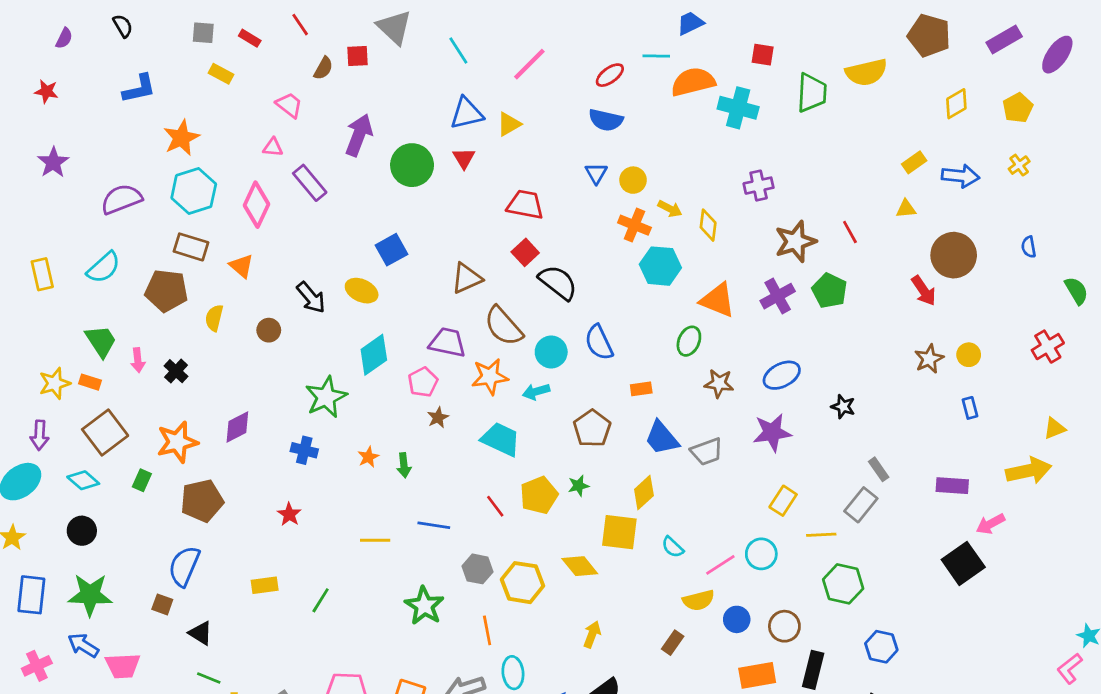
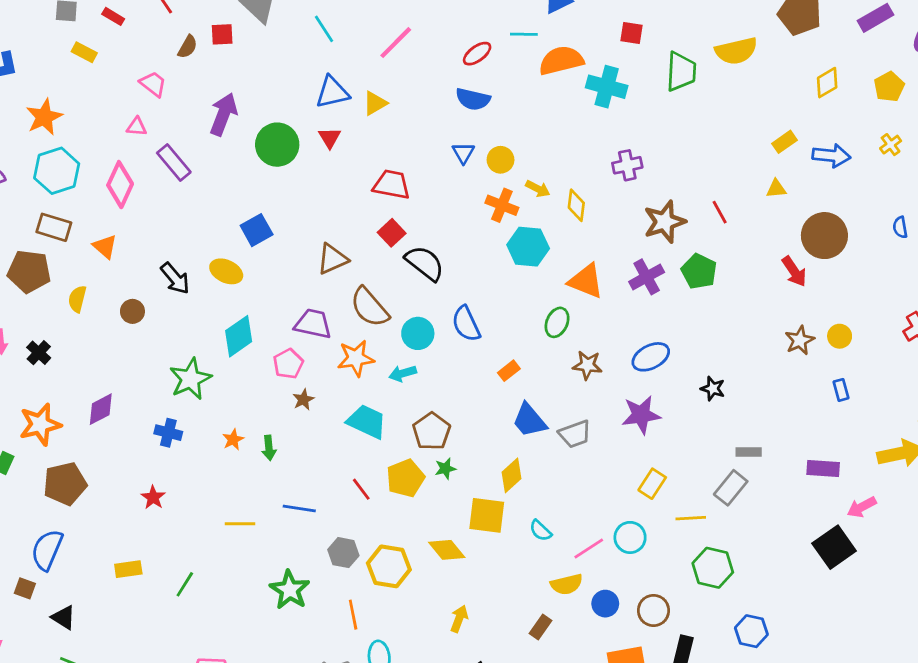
orange rectangle: (641, 389) -> (509, 371), turned -30
brown pentagon: (592, 428) -> (432, 431), moved
gray rectangle: (879, 469) -> (749, 452), turned -55

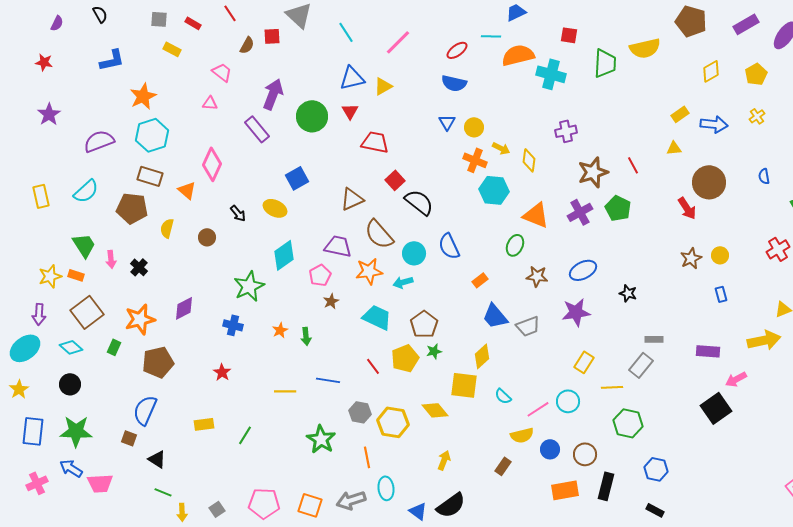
purple rectangle: (174, 163) -> (257, 129), moved
pink diamond: (120, 185) -> (212, 164), moved
red trapezoid: (392, 185) -> (375, 142), moved
black arrow: (175, 278) -> (238, 213), size x0.7

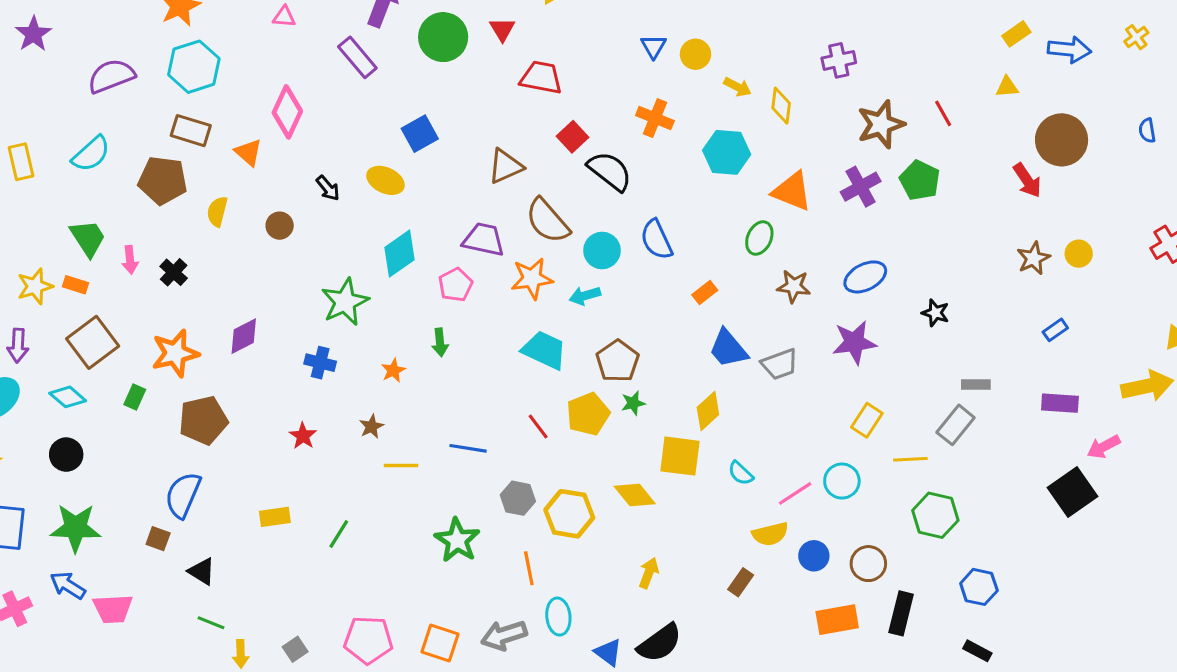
orange cross: (475, 160) -> (655, 118), moved
blue rectangle: (721, 294) -> (1055, 330), moved, turned 70
brown star: (331, 301) -> (371, 427), moved
green arrow: (306, 336) -> (440, 342), moved

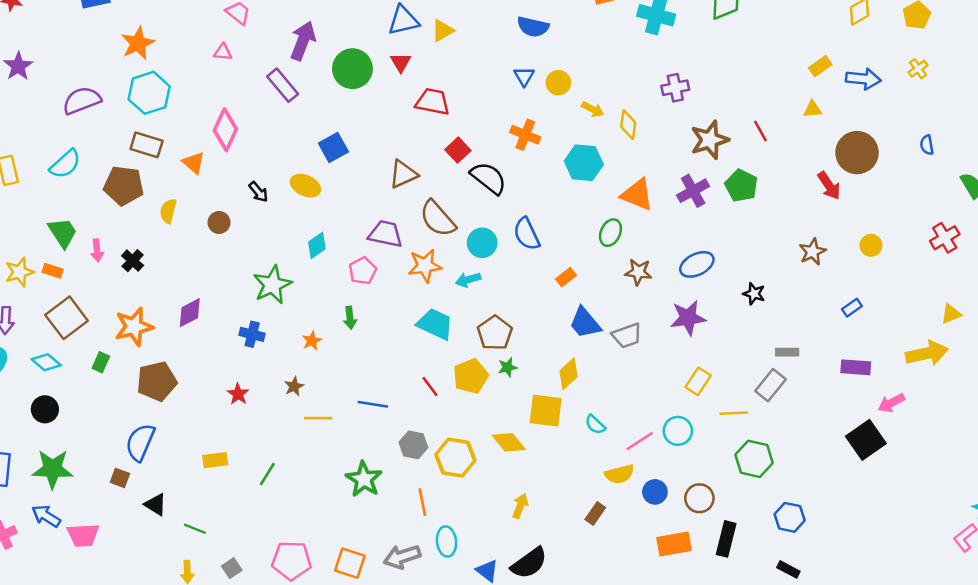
cyan diamond: (400, 254) -> (317, 245), size x0.7
brown star: (1033, 258) -> (813, 252), moved
green line: (211, 623) -> (195, 529), moved

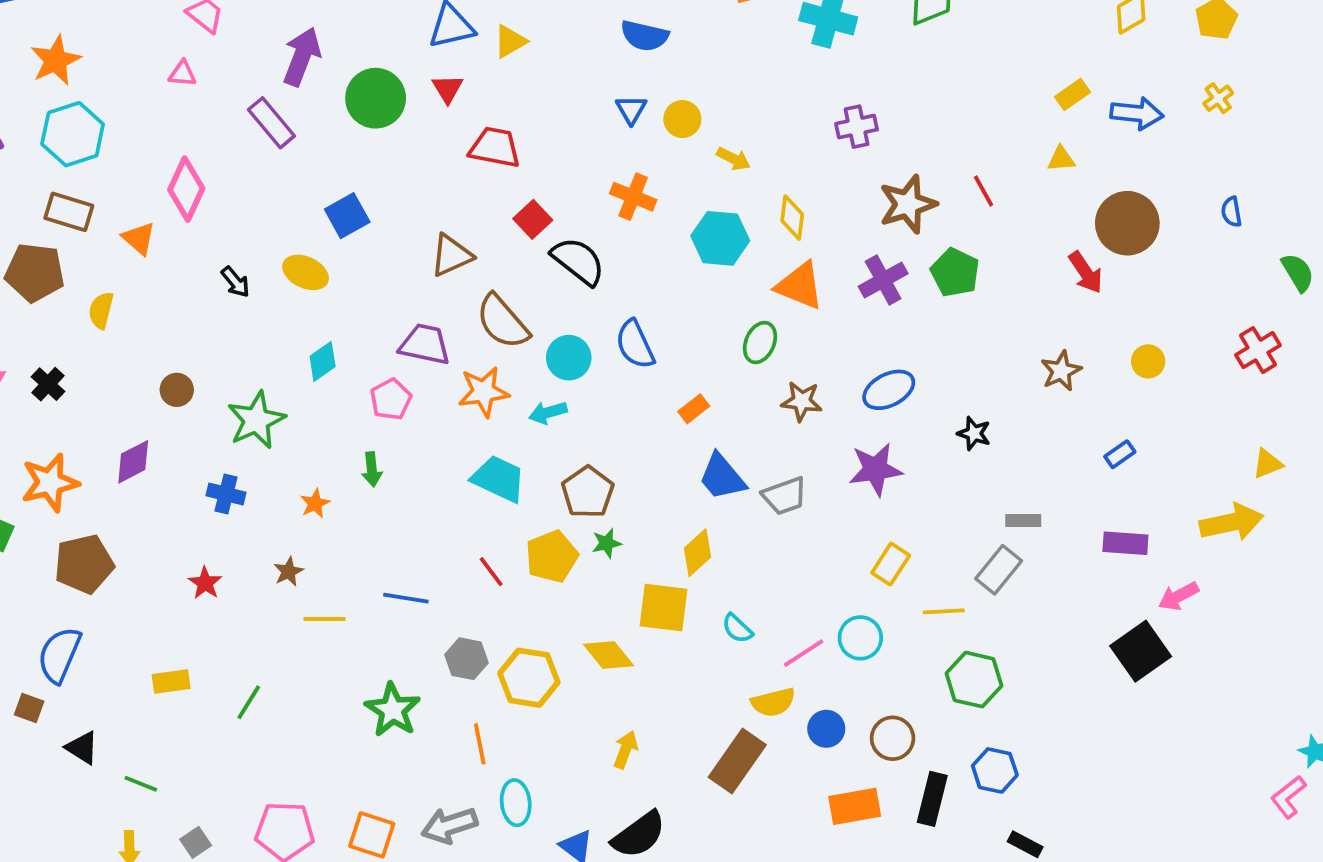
yellow diamond: (628, 125) -> (792, 218), moved
brown circle: (219, 222) -> (177, 390), moved
brown rectangle: (595, 513) -> (737, 761), size x1.8
blue hexagon: (790, 517) -> (995, 770), moved

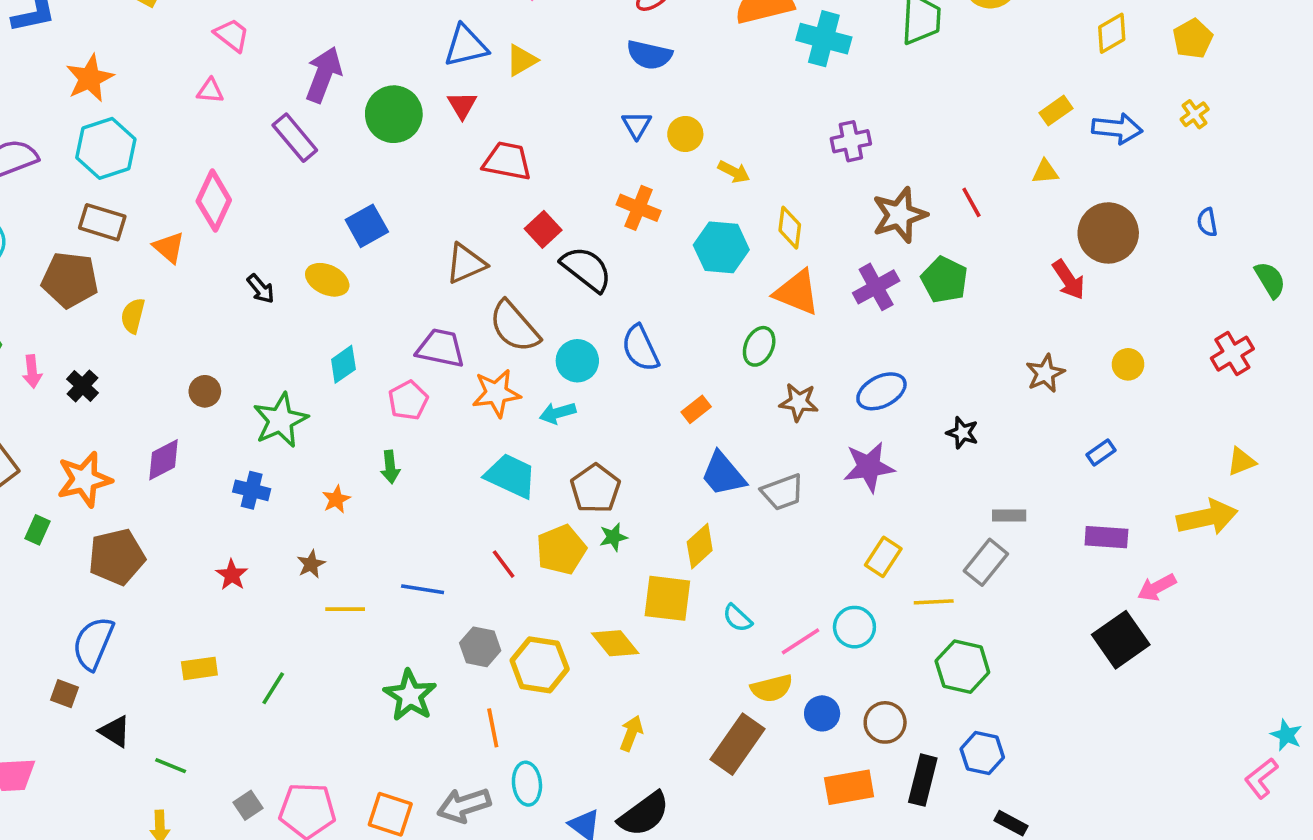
gray square: (196, 842) -> (248, 805), moved

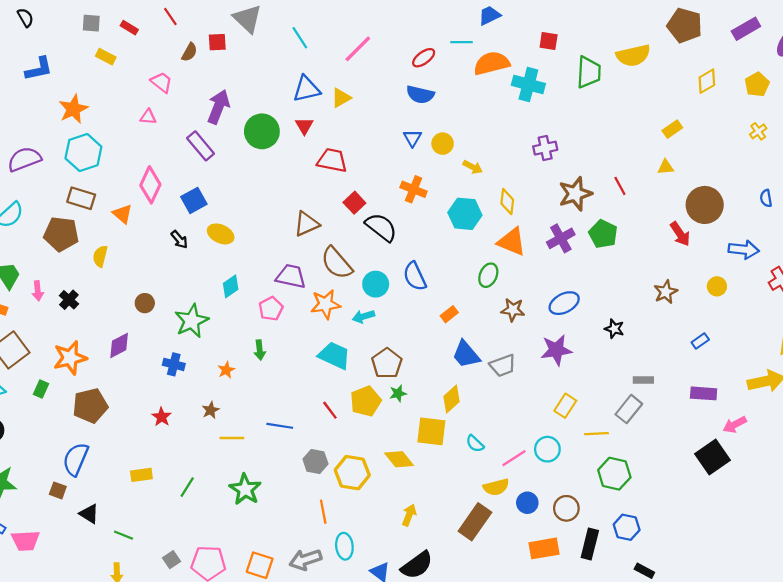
blue arrow: (1117, 129) -> (744, 250), moved
blue square: (367, 226) -> (194, 200), moved
green star: (410, 695) -> (245, 489), moved

